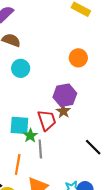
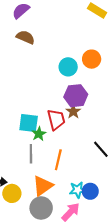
cyan circle: (21, 68) -> (68, 67), moved
gray line: (40, 149) -> (31, 154), moved
orange line: (18, 164) -> (58, 160), moved

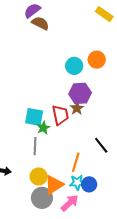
brown semicircle: (25, 37) -> (40, 23), moved
orange line: (58, 160) -> (76, 162), moved
orange triangle: (43, 186) -> (54, 185), moved
yellow circle: (12, 193) -> (39, 176), moved

